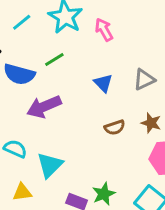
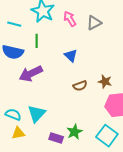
cyan line: (22, 22) -> (14, 24), moved, turned 56
green line: (54, 60) -> (37, 41), turned -56
gray triangle: (144, 79) -> (94, 23), moved
cyan semicircle: (15, 149) -> (13, 115), moved

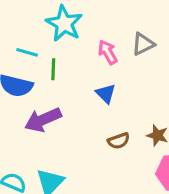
pink arrow: (70, 19) -> (108, 52), moved
cyan line: (14, 24) -> (27, 52), moved

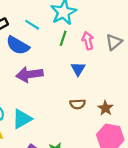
gray triangle: (143, 44) -> (114, 42), turned -30
green line: (53, 69) -> (63, 38), moved

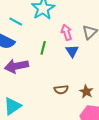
green line: (63, 38) -> (43, 48), moved
blue triangle: (78, 69) -> (72, 51), moved

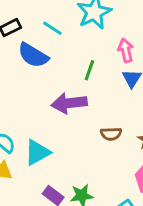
purple arrow: (16, 66) -> (69, 103), moved

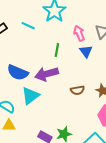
blue semicircle: (33, 55) -> (18, 73), moved
cyan triangle: (37, 152) -> (30, 96), moved

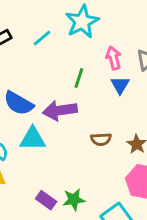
cyan line: (28, 26) -> (42, 38), turned -72
cyan triangle: (30, 96) -> (33, 139), turned 30

